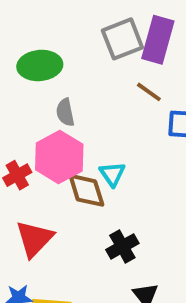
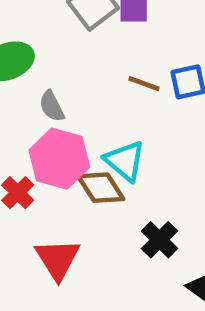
brown line: (149, 92) -> (144, 84), moved
cyan triangle: (112, 174) -> (125, 161), size x1.4

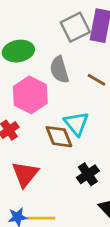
gray semicircle: (52, 106) -> (59, 70), moved, size x1.4
pink hexagon: (59, 159) -> (30, 95), moved

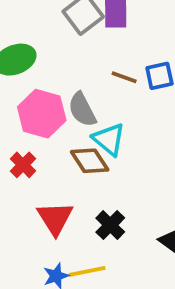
gray semicircle: (59, 70) -> (82, 110), moved
black cross: (88, 174) -> (110, 225), moved

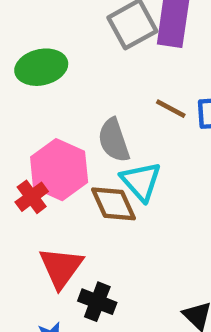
pink hexagon: (42, 114) -> (59, 170), moved
black cross: (110, 225) -> (97, 302), moved, turned -32

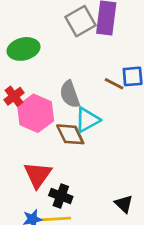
brown line: (171, 109) -> (114, 84), moved
cyan triangle: (141, 181) -> (87, 120), turned 44
red cross: (32, 197) -> (14, 96), moved

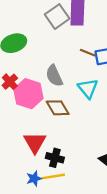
brown line: (114, 84) -> (88, 53), moved
cyan triangle: (87, 120) -> (88, 88), moved, turned -35

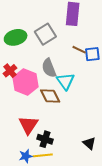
gray square: (57, 17) -> (45, 34), moved
cyan triangle: (88, 88) -> (65, 81), moved

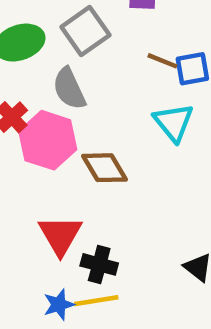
gray semicircle: (49, 68) -> (69, 89), moved
cyan triangle: (65, 81) -> (173, 122), moved

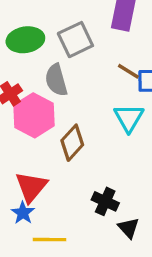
brown diamond: (104, 168) -> (72, 143), turned 64
black cross: (99, 264) -> (105, 201), moved
blue star: (59, 305) -> (23, 213), moved, turned -30

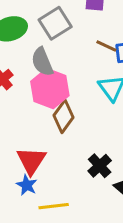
pink hexagon: (34, 115) -> (50, 89), moved
black cross: (105, 201) -> (100, 166), turned 30

